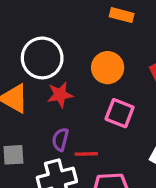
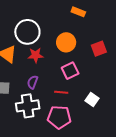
pink square: (120, 113) -> (70, 71), turned 36
red line: (86, 154) -> (61, 92), moved

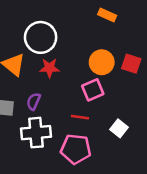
orange circle: (66, 42) -> (102, 62), moved
red square: (99, 49) -> (131, 64), turned 35
purple semicircle: (33, 82) -> (34, 101), moved

